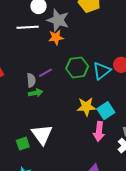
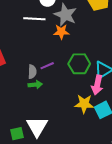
pink arrow: (99, 131) -> (97, 85), moved

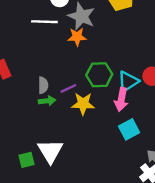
purple line: (47, 66) -> (68, 88), moved
yellow star: (84, 104) -> (83, 104), moved

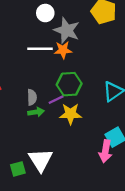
white line: (44, 22) -> (40, 49), moved
green hexagon: (99, 75) -> (69, 84), moved
pink arrow: (121, 99) -> (105, 151), moved

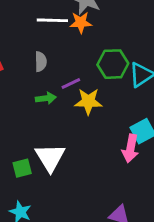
green hexagon: (69, 84) -> (113, 64), moved
gray semicircle: (32, 97) -> (41, 62), moved

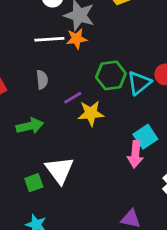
green arrow: (46, 98) -> (30, 126), moved, size x1.4

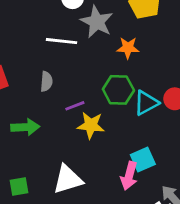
orange star: (77, 39) -> (128, 48), moved
white triangle: (60, 170) -> (68, 179), moved, turned 40

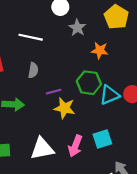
gray star: (97, 22) -> (77, 28), size x0.7
white line: (62, 41) -> (31, 37), moved
pink arrow: (129, 176) -> (75, 146), moved

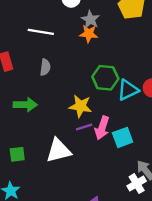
orange star: (100, 50) -> (89, 34), moved
purple line: (54, 92) -> (84, 127), moved
pink arrow: (75, 146) -> (102, 128), moved

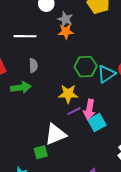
green arrow: (25, 105) -> (21, 88), moved
cyan square: (123, 137) -> (97, 122), moved
green square: (17, 154) -> (41, 152), moved

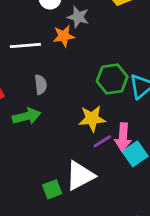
orange star: (66, 32) -> (64, 36), moved
green square: (41, 152) -> (52, 189), moved

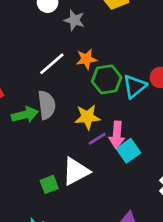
orange star: (64, 36) -> (86, 59), moved
white line: (25, 46) -> (52, 64), moved, turned -36
gray semicircle: (41, 85) -> (47, 105), moved, size x1.5

